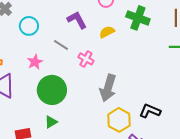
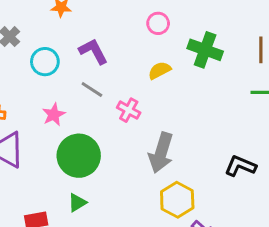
purple L-shape: (77, 20) -> (93, 51), moved
black L-shape: (150, 111) -> (240, 166), moved

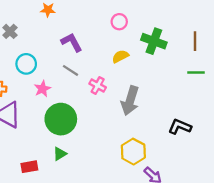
cyan circle: (45, 62) -> (26, 64), moved
gray arrow: (161, 153) -> (130, 101), moved

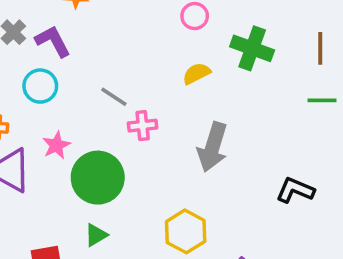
purple L-shape: (72, 42) -> (53, 41), moved
pink cross: (98, 86) -> (143, 126), moved, turned -35
pink star: (42, 89) -> (56, 145), moved
yellow hexagon: (133, 152) -> (186, 231), moved

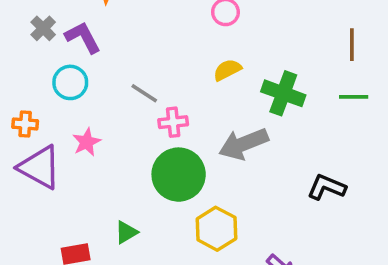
green cross: (252, 48) -> (283, 93), moved
gray arrow: (213, 147) -> (244, 144), turned 51
green circle: (98, 178) -> (179, 175), moved

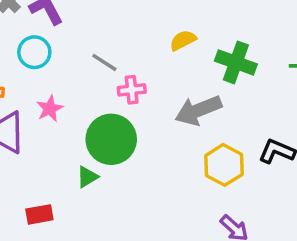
green circle: (179, 175) -> (111, 139), moved
yellow hexagon: (216, 229) -> (224, 165), moved
green triangle: (126, 232) -> (87, 177), moved

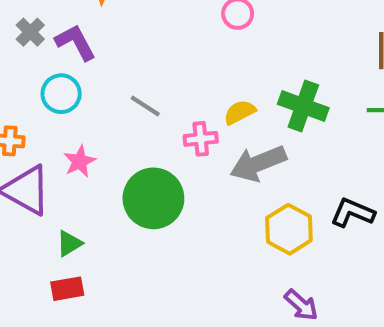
yellow semicircle: (183, 40) -> (240, 112), moved
pink cross: (132, 90) -> (201, 139), moved
green triangle: (87, 177) -> (69, 244), moved

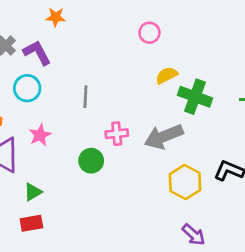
gray line: (145, 106) -> (85, 97), turned 60
yellow semicircle: (240, 112) -> (167, 75), moved
pink cross: (201, 139) -> (117, 134), moved
green circle: (153, 198) -> (91, 161), size x0.6

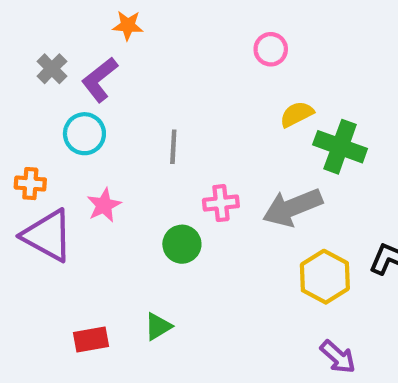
purple L-shape: (37, 53) -> (100, 80), turned -100
green triangle: (33, 192) -> (158, 326), moved

